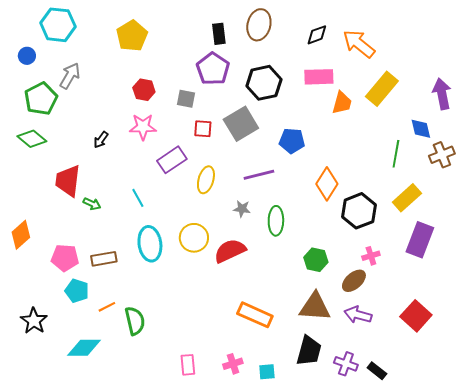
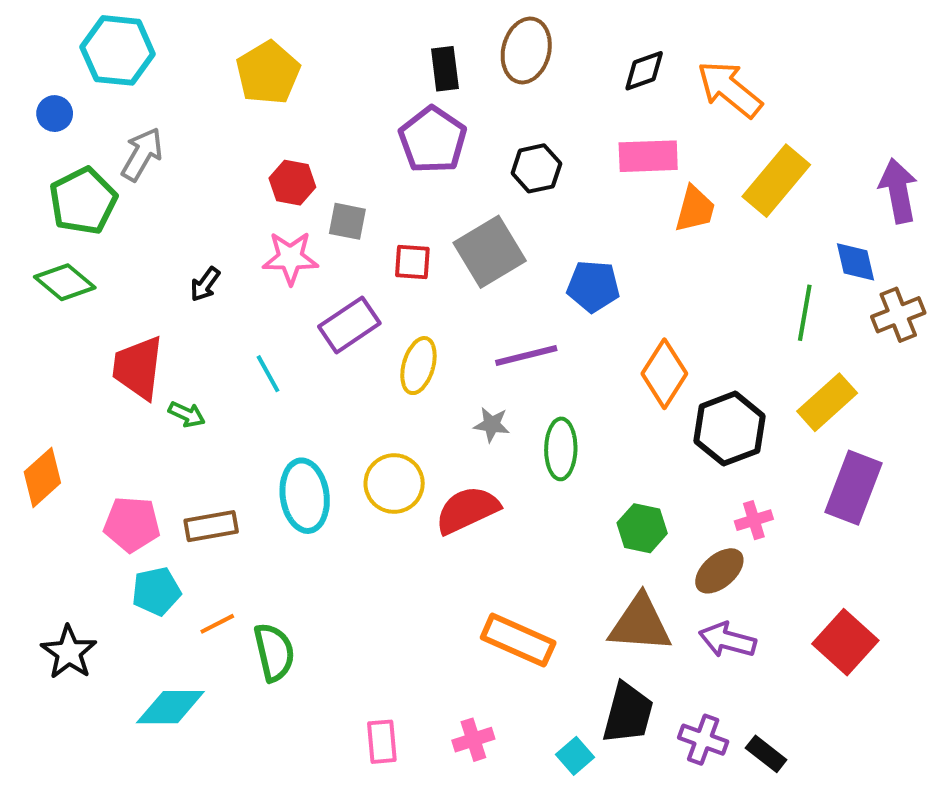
black hexagon: (264, 83) -> (536, 168), size x0.7
gray square: (186, 99) -> (347, 221), moved
cyan line: (138, 198) -> (268, 374), moved
cyan pentagon: (77, 291) -> (156, 591), turned -30
cyan square: (267, 372) -> (575, 756), moved, turned -36

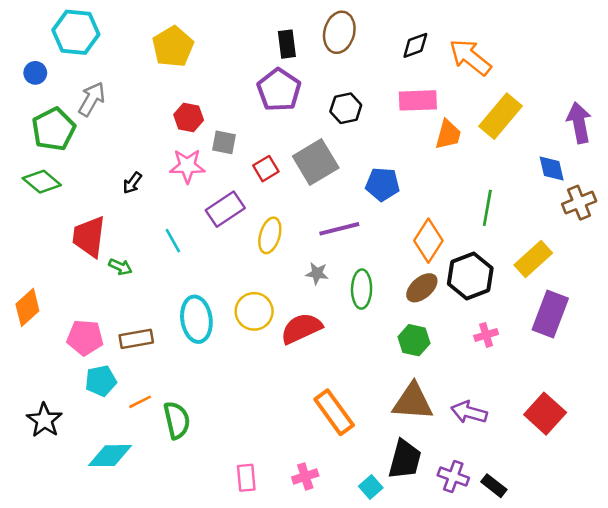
red square: (412, 262) -> (266, 169), turned -35
green line: (805, 313) -> (487, 208), moved
brown ellipse: (719, 571) -> (422, 288), moved
orange rectangle: (518, 640) -> (334, 412), turned 30

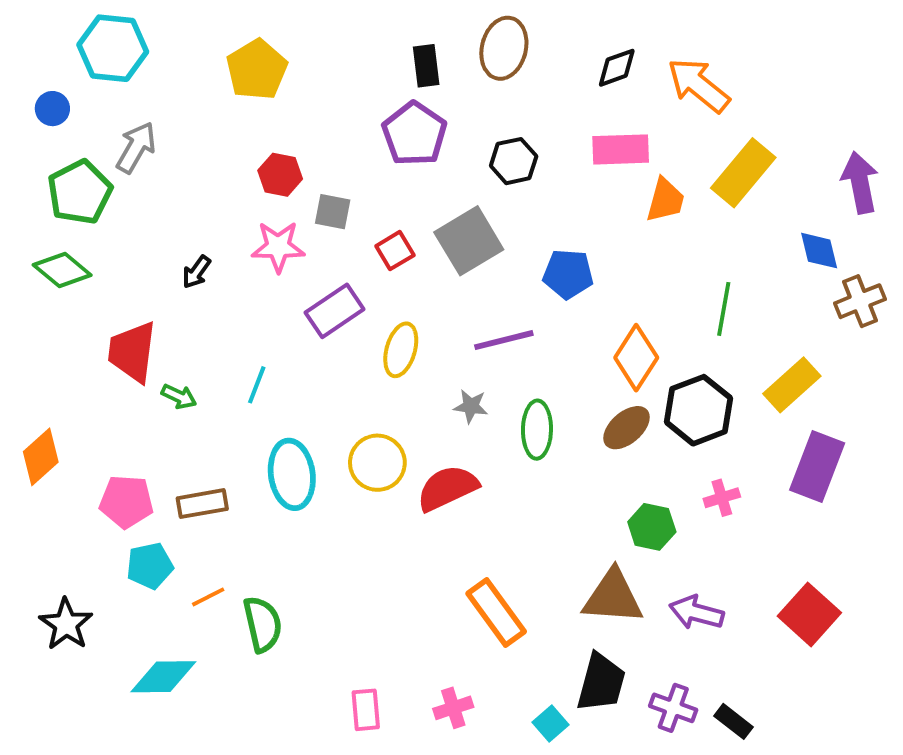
cyan line: (173, 241) -> (257, 385), moved, turned 50
green hexagon: (414, 340) -> (652, 527), moved

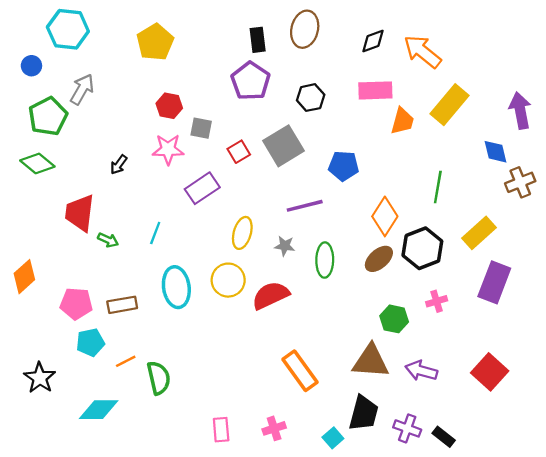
yellow ellipse: (401, 350) -> (242, 233), moved

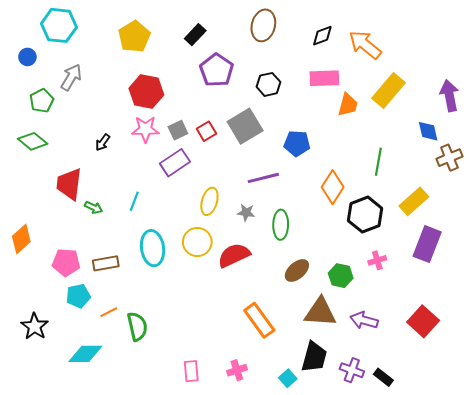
black rectangle: (258, 40) -> (195, 35), moved, turned 50
red hexagon: (169, 106) -> (146, 92), size x1.5
green pentagon: (48, 116) -> (42, 101), size x0.7
gray square: (201, 128) -> (178, 130), moved, turned -36
brown ellipse: (379, 259) -> (297, 270), moved

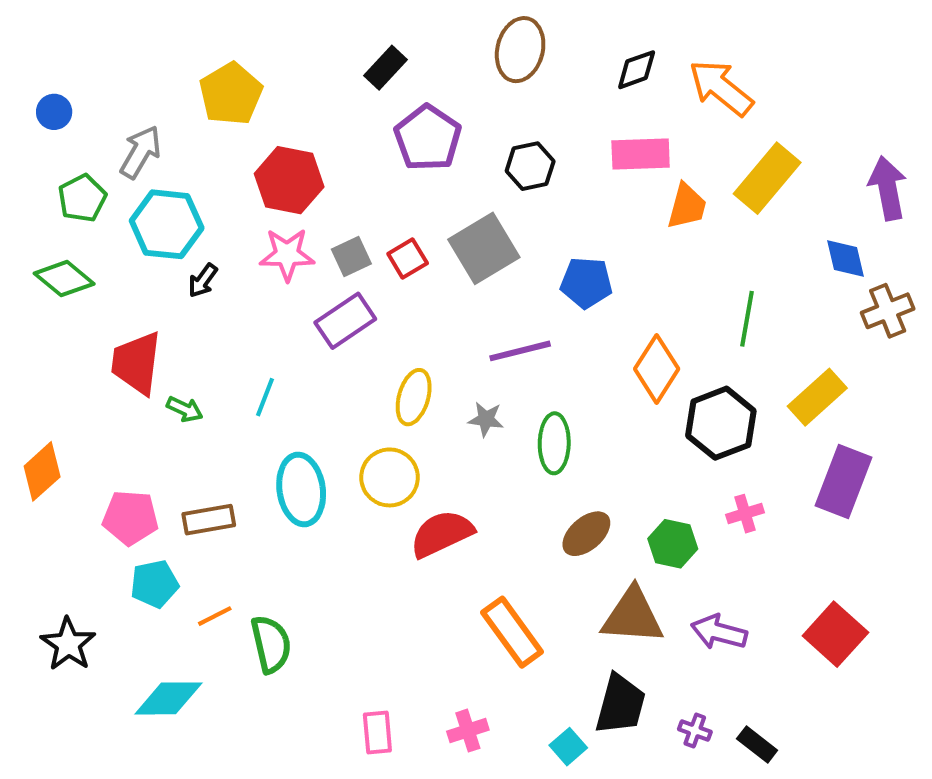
cyan hexagon: (59, 25) -> (167, 224), moved
yellow pentagon: (134, 37) -> (231, 94), moved
red semicircle: (234, 255) -> (442, 534), moved
purple cross: (352, 370) -> (695, 731), size x0.7

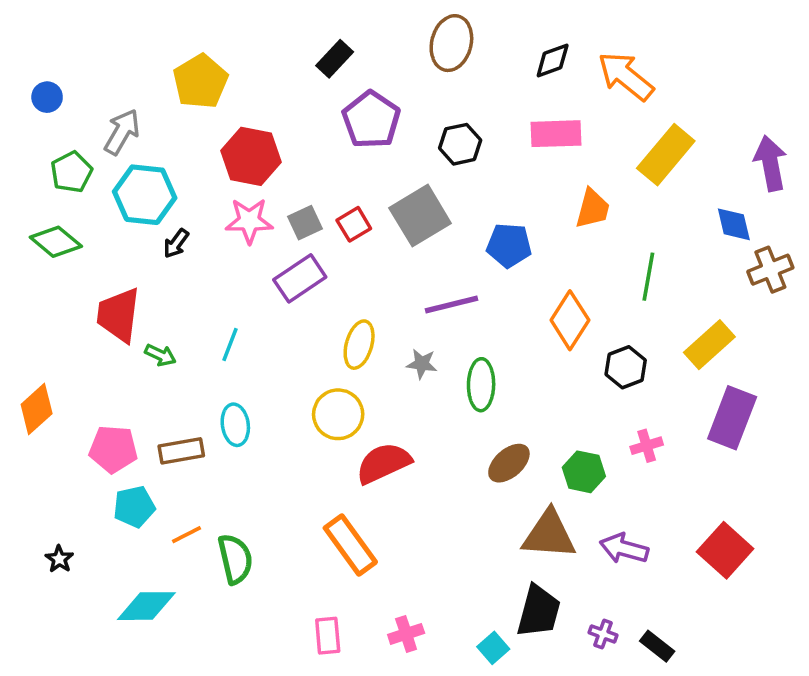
orange trapezoid: (687, 206) -> (593, 209), moved
black hexagon: (721, 423) -> (626, 367), size x0.7
cyan ellipse: (301, 489) -> (235, 425), moved, size x0.7
orange rectangle: (512, 632) -> (350, 545), moved
black star: (68, 644) -> (59, 559), size x0.6

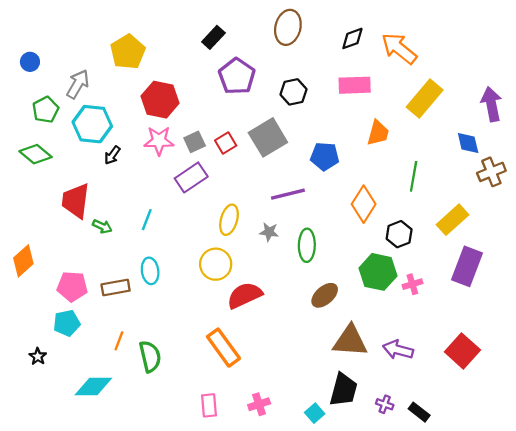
green hexagon: (584, 472) -> (378, 272), moved, size x1.4
cyan pentagon: (134, 507) -> (67, 323), moved
orange line: (186, 535) -> (119, 341), turned -42

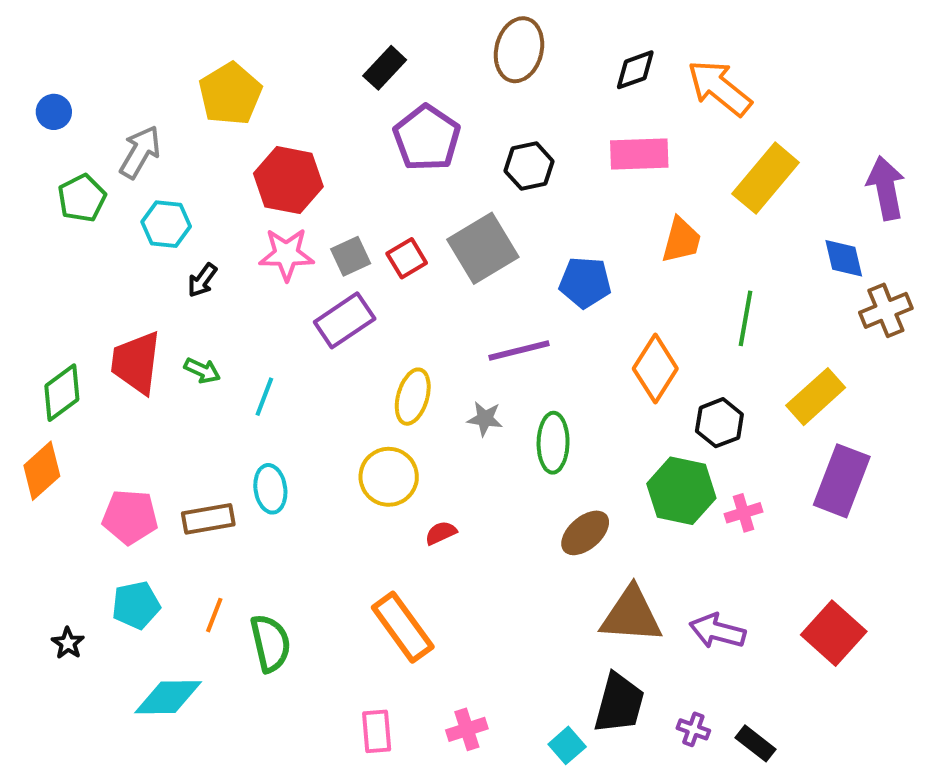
cyan hexagon: (92, 124) -> (166, 224), size x0.7
green diamond: (36, 154) -> (62, 393), moved, turned -76
green arrow: (102, 226) -> (202, 371), moved
red semicircle: (245, 295) -> (441, 533), size x0.5
cyan pentagon: (67, 323) -> (136, 605), moved

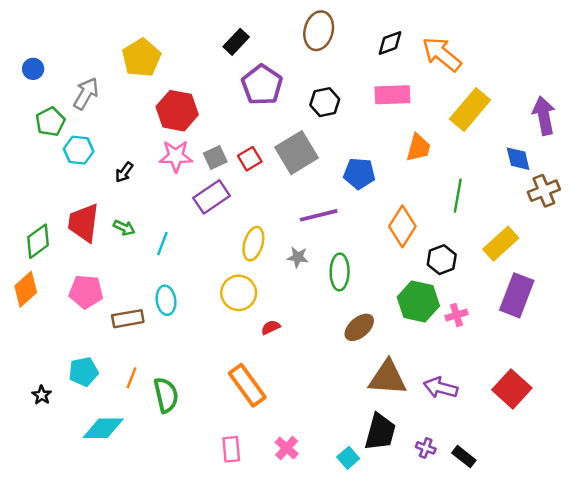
cyan hexagon: (166, 224) -> (79, 150), moved
pink pentagon: (130, 517) -> (86, 292), moved
pink cross: (467, 729) -> (287, 448), turned -30

